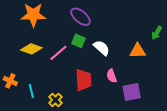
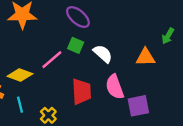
yellow diamond: (31, 49) -> (20, 75), moved
pink semicircle: (112, 76) -> (115, 87), size x1.5

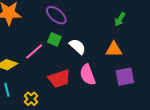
green arrow: (168, 36) -> (120, 19), moved
red trapezoid: (81, 92) -> (59, 79), turned 75
purple square: (138, 106) -> (125, 77), moved

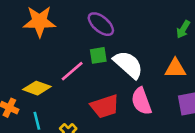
green square: (54, 39) -> (98, 55), turned -32
white semicircle: (77, 46) -> (128, 65), size x1.4

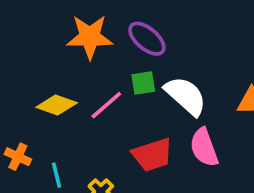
orange star: (39, 21) -> (90, 37), moved
yellow diamond: (37, 88) -> (57, 105), moved

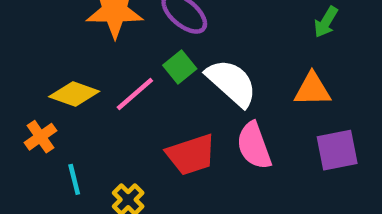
green square: (143, 83) -> (180, 67), turned -30
orange cross: (18, 157) -> (40, 137), moved, turned 30

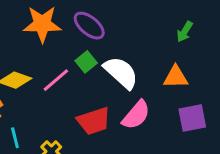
pink semicircle: (254, 146) -> (136, 115), turned -120

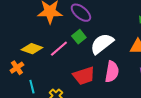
white semicircle: (121, 73) -> (102, 44), turned -80
pink semicircle: (136, 115) -> (112, 72), turned -30

